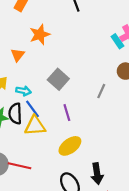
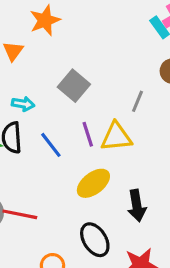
blue line: (32, 109) -> (51, 145), moved
yellow triangle: (35, 126) -> (116, 137), moved
black arrow: (97, 174) -> (137, 206), moved

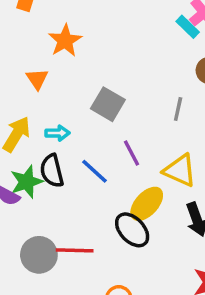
yellow triangle: (116, 137) -> (180, 170), moved, turned 40
black ellipse: (95, 240) -> (132, 230), moved

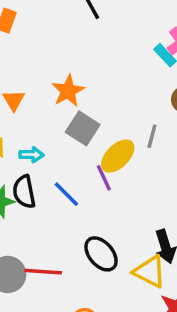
orange star: (65, 41) -> (68, 91), moved
yellow triangle: (180, 170) -> (150, 272), moved
yellow ellipse: (147, 204) -> (118, 156), moved

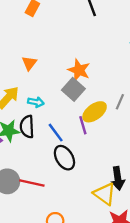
orange star: (68, 91) -> (79, 70), moved, turned -30
black ellipse: (101, 254) -> (64, 158), moved

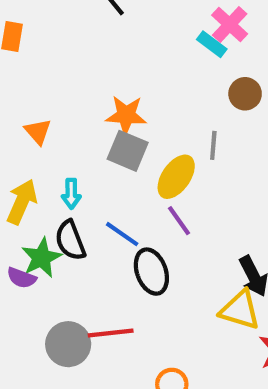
cyan arrow: (36, 102) -> (71, 194), turned 98
purple line: (83, 125) -> (179, 221), moved
black ellipse: (64, 158) -> (151, 272), turned 30

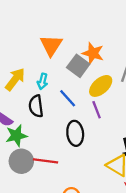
orange star: (126, 115) -> (93, 53), moved
orange triangle: (38, 132) -> (51, 45), moved, size x1.5
blue line: (122, 234) -> (68, 98), moved
green star: (41, 258) -> (16, 136), moved

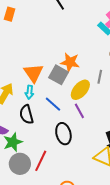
orange triangle: (51, 45) -> (33, 73), moved
red line: (45, 161) -> (41, 161), turned -65

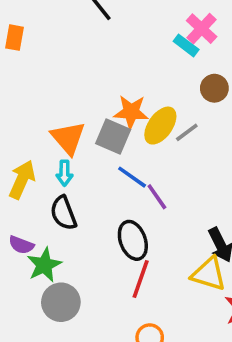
gray line: (100, 77) -> (187, 132), turned 48
yellow ellipse: (80, 90) -> (160, 126), moved
blue line: (53, 104) -> (132, 177), moved
red line: (41, 161) -> (141, 279), moved

